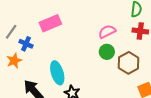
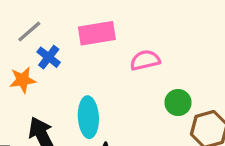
pink semicircle: (107, 32) -> (145, 60), moved

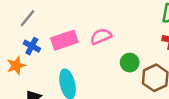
gray line: (29, 31) -> (27, 18), moved
pink rectangle: (97, 33) -> (64, 40), moved

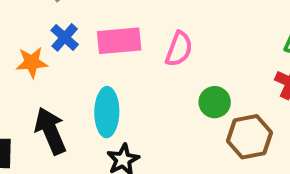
pink semicircle: (101, 36) -> (179, 49), turned 120

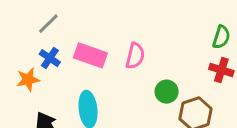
pink rectangle: (119, 41) -> (90, 55), turned 32

